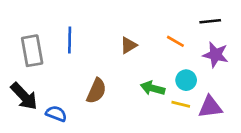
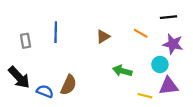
gray rectangle: (32, 51) -> (26, 41), size x0.6
cyan circle: (186, 80) -> (160, 64), moved
brown semicircle: (96, 91) -> (69, 85), moved
yellow line: (181, 104) -> (145, 96), moved

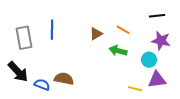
orange line: (141, 33) -> (123, 30), moved
gray rectangle: (26, 41) -> (24, 38), size x1.6
green arrow: (122, 71) -> (118, 51), moved
brown semicircle: (69, 85) -> (64, 79), turned -102

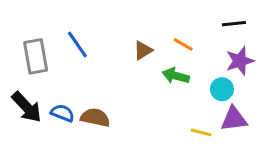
blue line: (52, 30) -> (77, 44), turned -36
purple star: (161, 41) -> (240, 61), turned -30
blue semicircle: (42, 85) -> (62, 113), moved

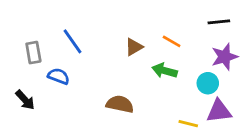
gray rectangle: (36, 56) -> (33, 53), size x0.7
black arrow: (27, 107) -> (25, 100), size x0.7
blue semicircle: (62, 113) -> (59, 76), moved
brown semicircle: (95, 118) -> (120, 104), moved

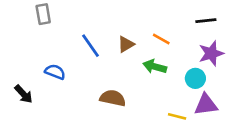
blue line: (73, 41) -> (90, 46), moved
gray rectangle: (33, 53) -> (43, 14), moved

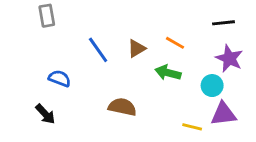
purple star: (211, 53) -> (229, 58), turned -30
black arrow: (24, 94) -> (45, 114), moved

